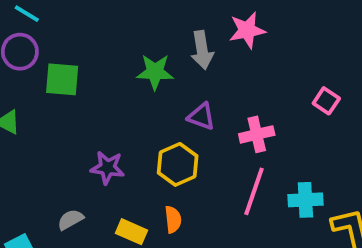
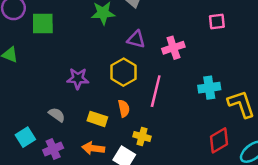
pink square: (326, 101) -> (217, 22), turned -35
pink line: (254, 191) -> (156, 91), moved
gray semicircle: (71, 220) -> (57, 115), turned 70

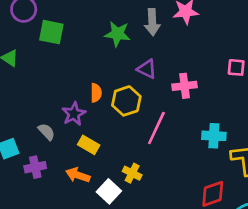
purple star: (78, 79) -> (74, 114), moved, turned 30
orange semicircle: (124, 108) -> (96, 93), moved

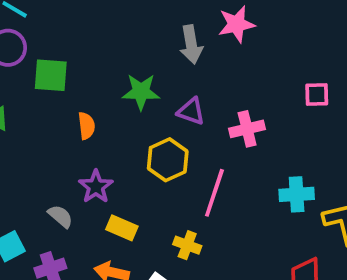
green star: (117, 34) -> (141, 92), moved
orange semicircle: (96, 93) -> (87, 126), moved
yellow cross: (132, 173) -> (187, 245), moved

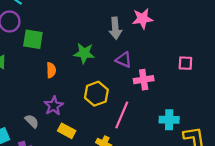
purple triangle: (191, 111) -> (124, 60), moved

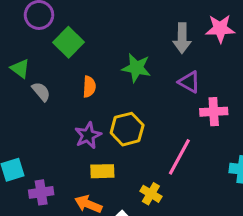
green square: (33, 39) -> (68, 42), turned 30
yellow hexagon: (96, 94) -> (127, 129), moved
gray semicircle: (32, 121) -> (41, 92), moved
yellow rectangle: (67, 131) -> (102, 171), turned -35

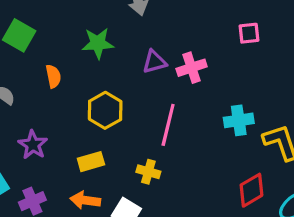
purple triangle: (189, 82) -> (154, 62), moved, turned -30
purple star: (88, 135) -> (33, 145), moved

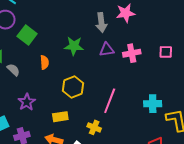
purple triangle: (154, 62) -> (107, 50), moved
pink cross: (192, 68) -> (132, 53), moved

